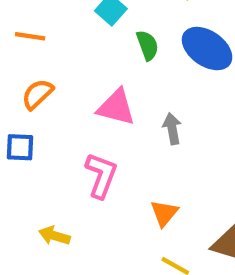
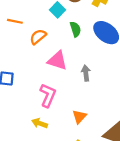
orange semicircle: (37, 94) -> (38, 37), moved
yellow arrow: (54, 236) -> (40, 123), moved

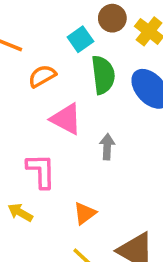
green semicircle: (75, 29) -> (103, 75), size x1.5
pink L-shape: (48, 95) -> (41, 171), turned -35

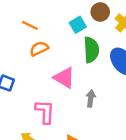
orange semicircle: (42, 76) -> (39, 49), moved

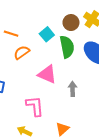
brown circle: (100, 12) -> (71, 23), moved
cyan square: (78, 25) -> (47, 34), moved

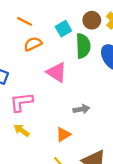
gray arrow: (73, 89) -> (81, 109), moved, turned 72
pink L-shape: (35, 106) -> (21, 102), moved, turned -100

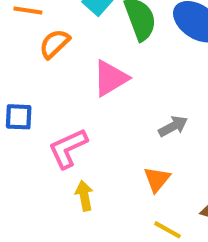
pink triangle: (57, 72) -> (111, 78), turned -45
yellow arrow: (22, 130) -> (84, 196), turned 63

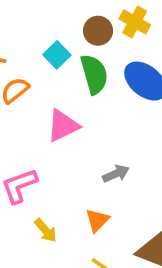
yellow arrow: (84, 196) -> (46, 230), moved, turned 145

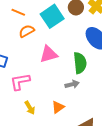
cyan square: (57, 55) -> (52, 16), size x1.6
green semicircle: (94, 74) -> (80, 63), moved

